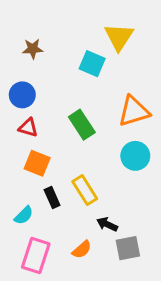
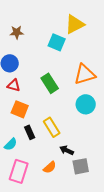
yellow triangle: (119, 37) -> (75, 24), turned 30

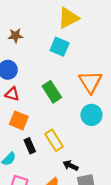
yellow triangle: (75, 24) -> (68, 18), moved
orange triangle: (85, 74) -> (90, 82), turned -45

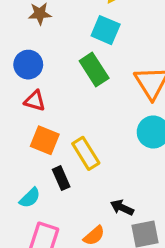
green rectangle: (52, 92) -> (94, 69), moved
yellow rectangle: (54, 140) -> (86, 153), moved

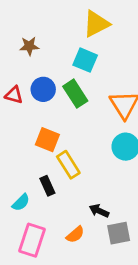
blue circle: (28, 65) -> (43, 89), moved
red triangle: (35, 101) -> (14, 95), moved
orange square: (45, 140) -> (47, 140), moved

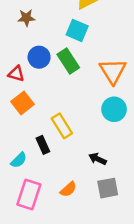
red triangle: (14, 95) -> (16, 74), moved
orange square: (47, 140) -> (23, 103), moved, turned 30
black arrow: (99, 211) -> (98, 159), moved

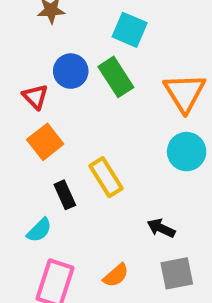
red triangle: (16, 74) -> (35, 97), turned 30
black rectangle: (43, 145) -> (65, 195), moved

